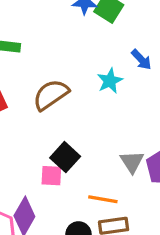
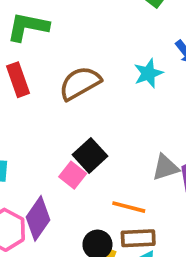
gray triangle: (132, 162) -> (165, 167), turned 40
pink square: (51, 176) -> (73, 175), turned 30

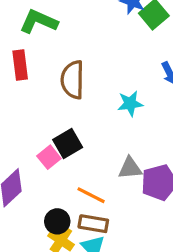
cyan star: (148, 73) -> (130, 104), moved
brown semicircle: (80, 83) -> (73, 80), turned -72

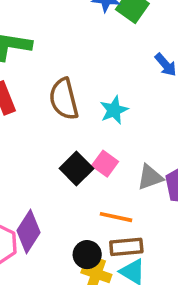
cyan star: (130, 104) -> (114, 110), moved
pink square: (49, 157) -> (105, 164), moved

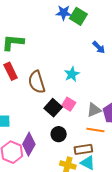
brown semicircle: (64, 99) -> (37, 82), moved
orange line: (116, 217) -> (95, 130), moved
black circle: (87, 255) -> (59, 134), moved

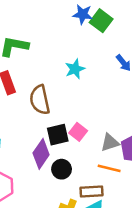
cyan star: (72, 74) -> (75, 69), moved
black square: (53, 108) -> (58, 135), turned 30
purple diamond: (29, 144) -> (41, 154), moved

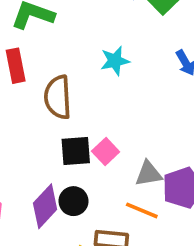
purple diamond: (41, 154) -> (45, 206), moved

